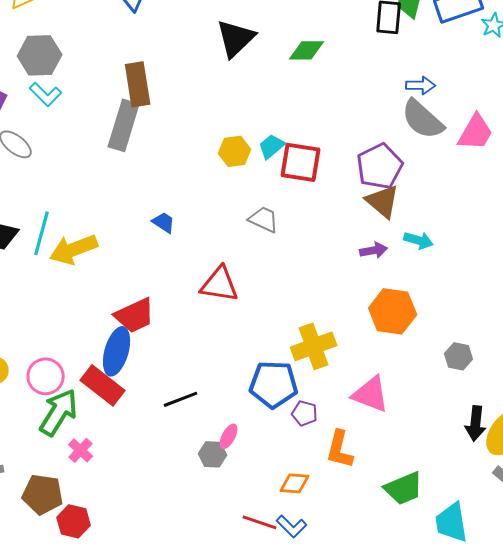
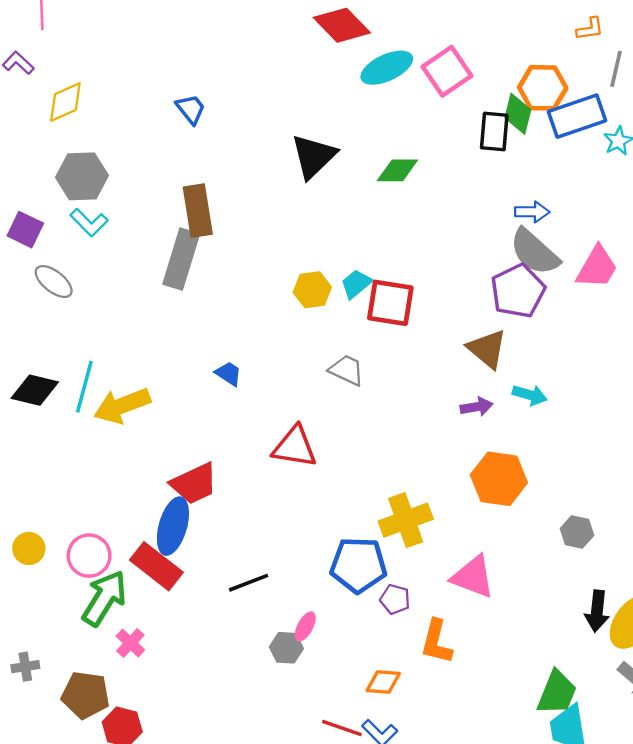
purple pentagon: (380, 166) -> (518, 291), moved
green trapezoid: (404, 488) -> (557, 693), moved, turned -45

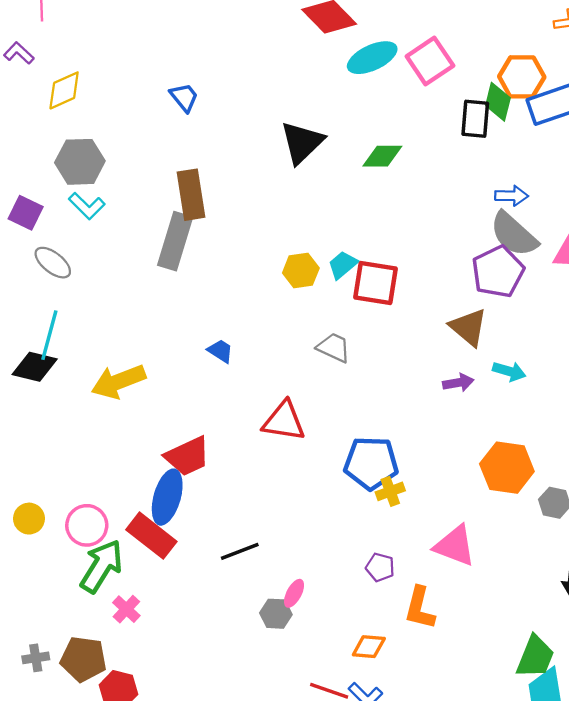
cyan line: (84, 387) -> (49, 335), moved
orange hexagon: (499, 479) -> (507, 468), moved
yellow cross: (406, 520) -> (390, 491), size x0.6
blue pentagon: (358, 565) -> (371, 463), moved
gray cross: (25, 667) -> (36, 658), moved

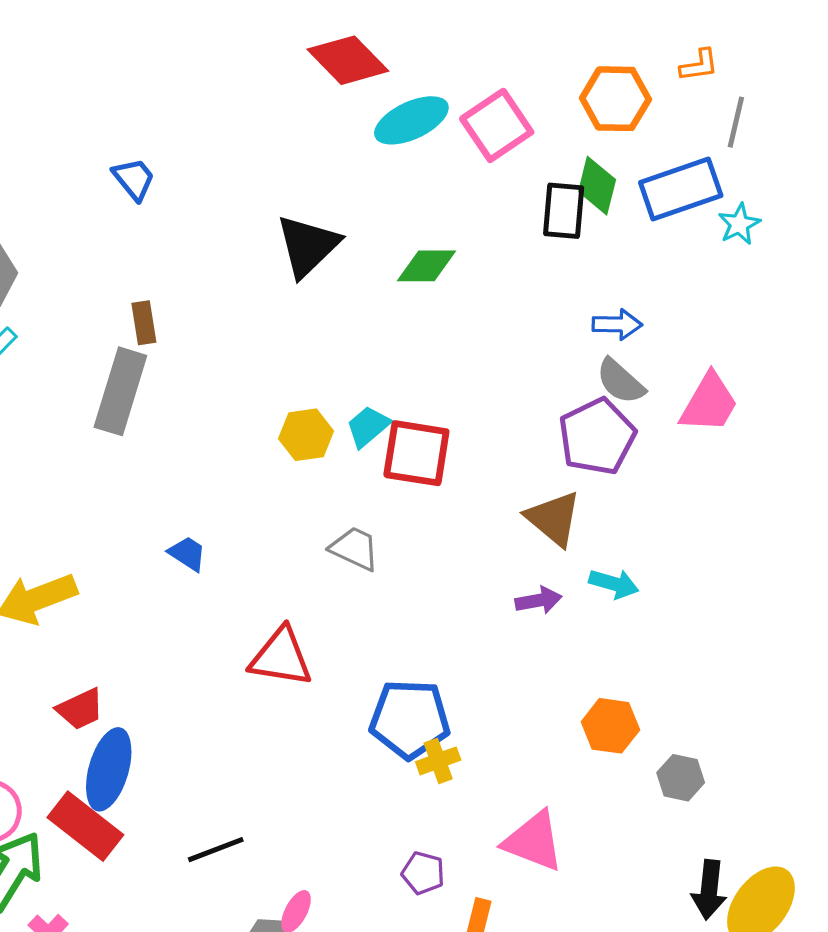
orange hexagon: (522, 77) -> (615, 99), moved
brown rectangle: (191, 195) -> (144, 323), size x0.6
gray semicircle: (514, 234) -> (620, 381), size x0.7
red trapezoid: (188, 456) -> (80, 709), moved, size x0.7
orange hexagon: (507, 468) -> (610, 726), size x0.7

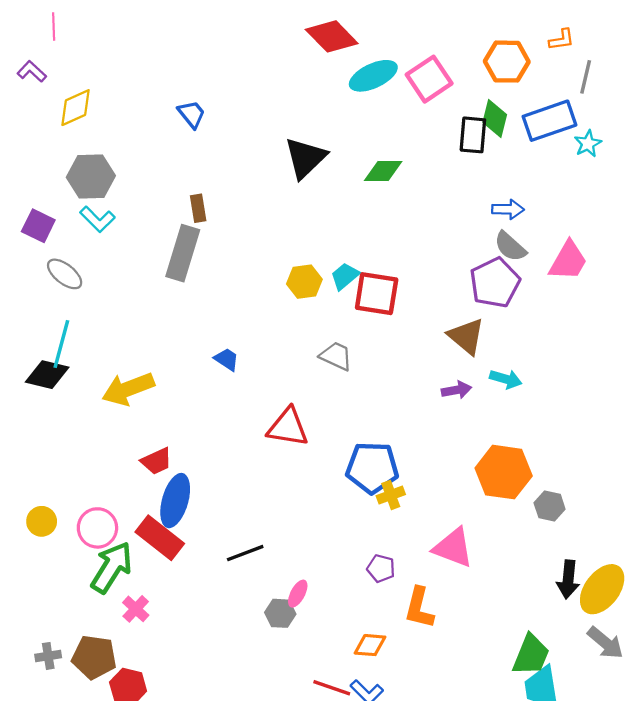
orange hexagon: (610, 726) -> (504, 472), size x1.5

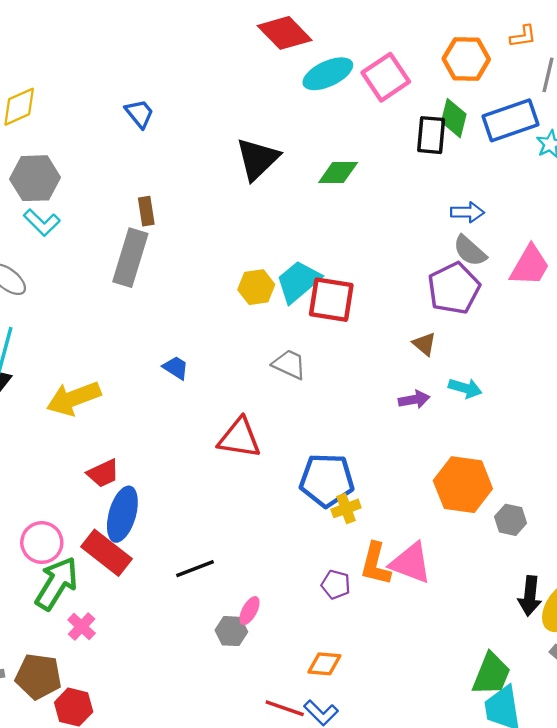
cyan trapezoid: (345, 276) -> (298, 281), size x1.5
brown triangle: (466, 336) -> (424, 344), size x0.6
orange L-shape: (419, 608) -> (375, 564), moved

